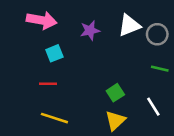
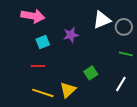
purple star: (90, 30) -> (71, 35), moved
white line: (153, 107) -> (121, 84), turned 63
yellow triangle: (115, 121) -> (68, 90), moved

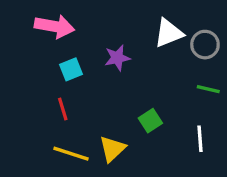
red line: (38, 66) -> (63, 109), turned 72
white line: (121, 84) -> (200, 139), turned -35

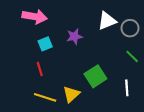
green line: (208, 89) -> (132, 56), turned 32
green square: (150, 121) -> (95, 76), size x1.5

